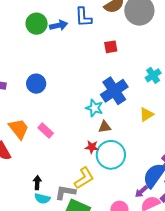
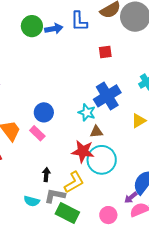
blue circle: (36, 84) -> (44, 112), moved
red star: (92, 147) -> (83, 151), size x1.6
black arrow: (37, 183) -> (46, 174), moved

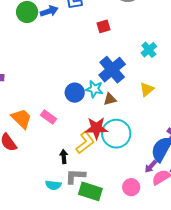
blue circle: (44, 112) -> (75, 93), moved
brown triangle: (96, 132) -> (110, 99), moved
yellow L-shape: (74, 182) -> (85, 143), moved

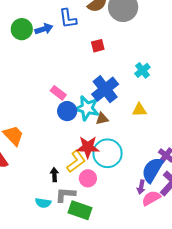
cyan star: (94, 89) -> (87, 108), size x1.4
yellow triangle: (147, 89) -> (139, 110), turned 35
pink rectangle: (49, 117) -> (58, 93), moved
purple arrow: (151, 167) -> (141, 187), turned -32
pink circle: (131, 187) -> (88, 178), moved

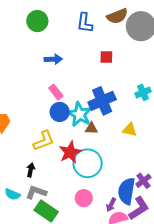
blue arrow: (44, 29) -> (53, 59), moved
red star: (88, 147) -> (70, 152), turned 30
yellow L-shape: (76, 161) -> (44, 141), moved
blue semicircle: (152, 170) -> (127, 191), turned -36
pink circle: (88, 178) -> (84, 198), moved

